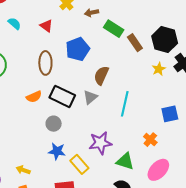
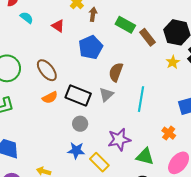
brown arrow: (92, 13) -> (93, 14), moved, turned 112
cyan semicircle: (14, 24) -> (27, 18), moved
brown ellipse: (45, 63) -> (47, 70), moved, turned -35
gray circle: (54, 124) -> (80, 124), moved

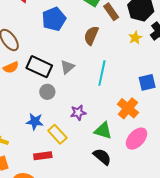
brown semicircle: (116, 72) -> (91, 36), moved
gray circle: (80, 124) -> (47, 92), moved
orange cross: (169, 133) -> (128, 108), size x1.5
purple star: (119, 140) -> (78, 113), size x0.7

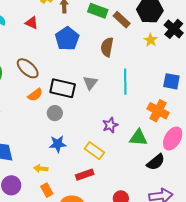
blue square: (147, 82) -> (171, 81), turned 36
gray circle: (47, 92) -> (55, 113), moved
blue star: (35, 122) -> (58, 144), moved
black semicircle: (102, 157) -> (156, 162), moved, turned 114

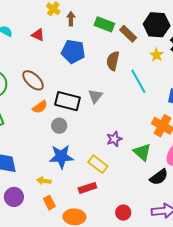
blue pentagon: (67, 39) -> (73, 52), turned -30
cyan line: (125, 82) -> (138, 81), moved, turned -30
green triangle: (138, 138) -> (142, 152), turned 36
blue star: (58, 144) -> (61, 157), size x1.4

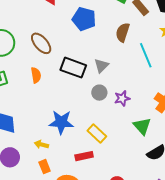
orange semicircle: (40, 107) -> (36, 75), moved, turned -70
gray circle: (59, 126) -> (99, 93), moved
purple star: (114, 139) -> (122, 98), moved

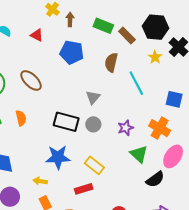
black rectangle: (73, 68) -> (66, 122), moved
orange semicircle: (36, 75) -> (21, 118), moved
purple star: (122, 98) -> (126, 128), moved

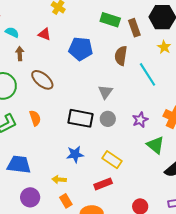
brown arrow: (70, 19) -> (20, 54), moved
brown rectangle: (127, 36) -> (134, 28), turned 30
blue star: (58, 157) -> (75, 154), size x0.7

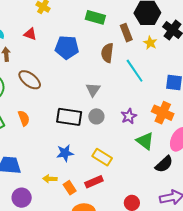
brown rectangle: (134, 28) -> (126, 33), moved
orange rectangle: (66, 201) -> (70, 188), moved

